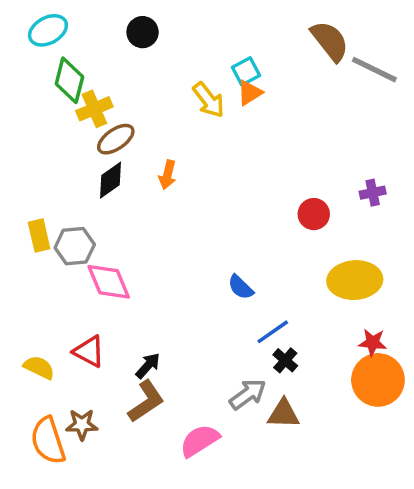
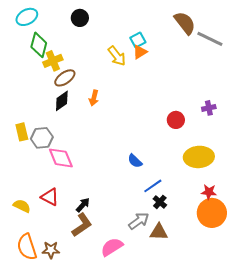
brown star: (82, 425) -> (51, 250), moved

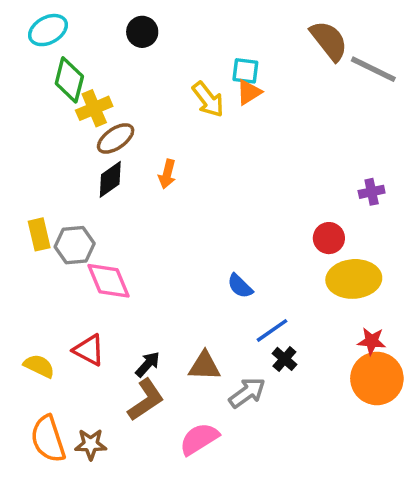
cyan square: (138, 40) -> (245, 71), turned 35
red circle: (176, 120) -> (329, 238), moved
brown triangle: (159, 232) -> (204, 366), moved

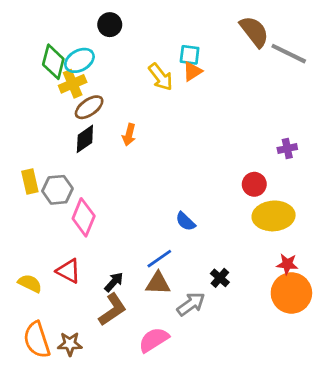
cyan ellipse: (48, 30) -> (79, 60), moved
pink diamond: (108, 281) -> (84, 217), turned 45
blue line: (272, 330) -> (159, 259), moved

